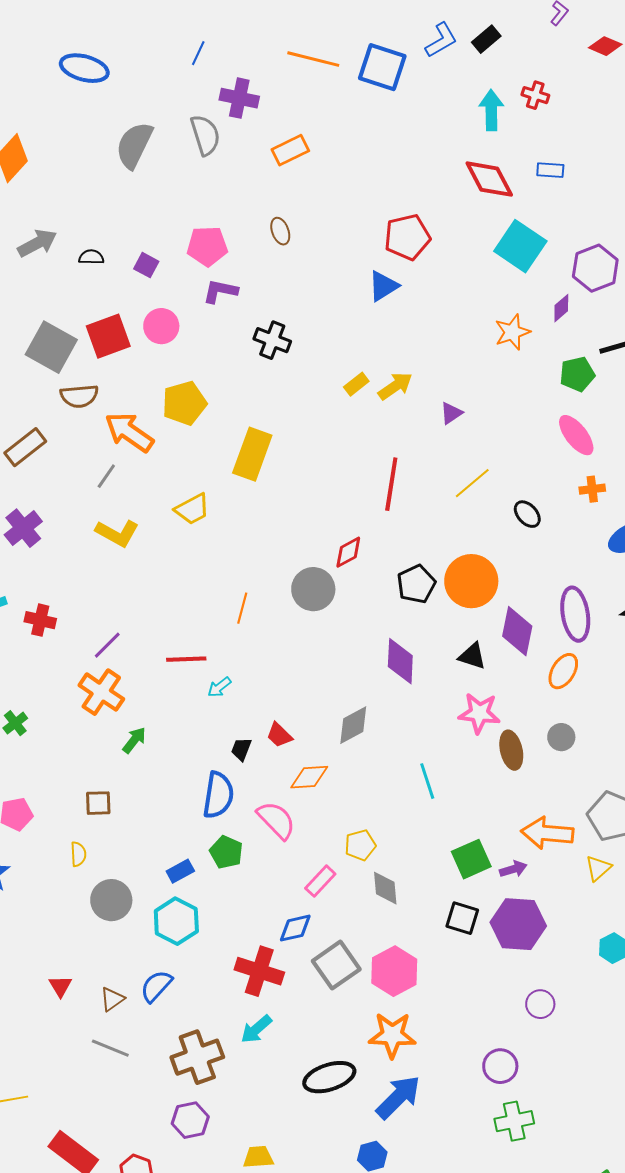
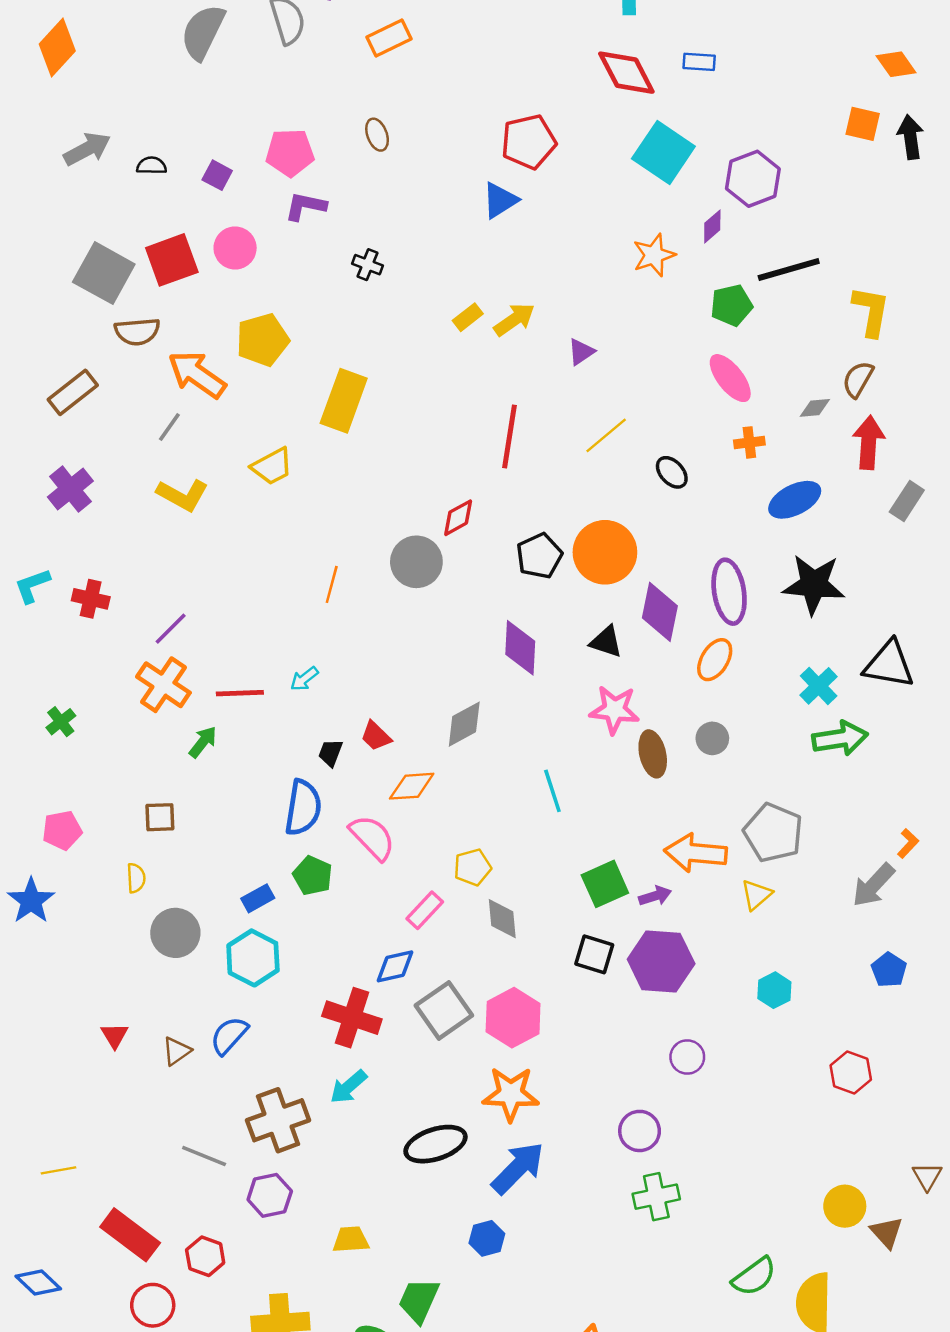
black cross: (272, 340) -> (368, 265), size x0.7
red line: (186, 659) -> (240, 693), moved
gray line: (110, 1048) -> (204, 1156), moved

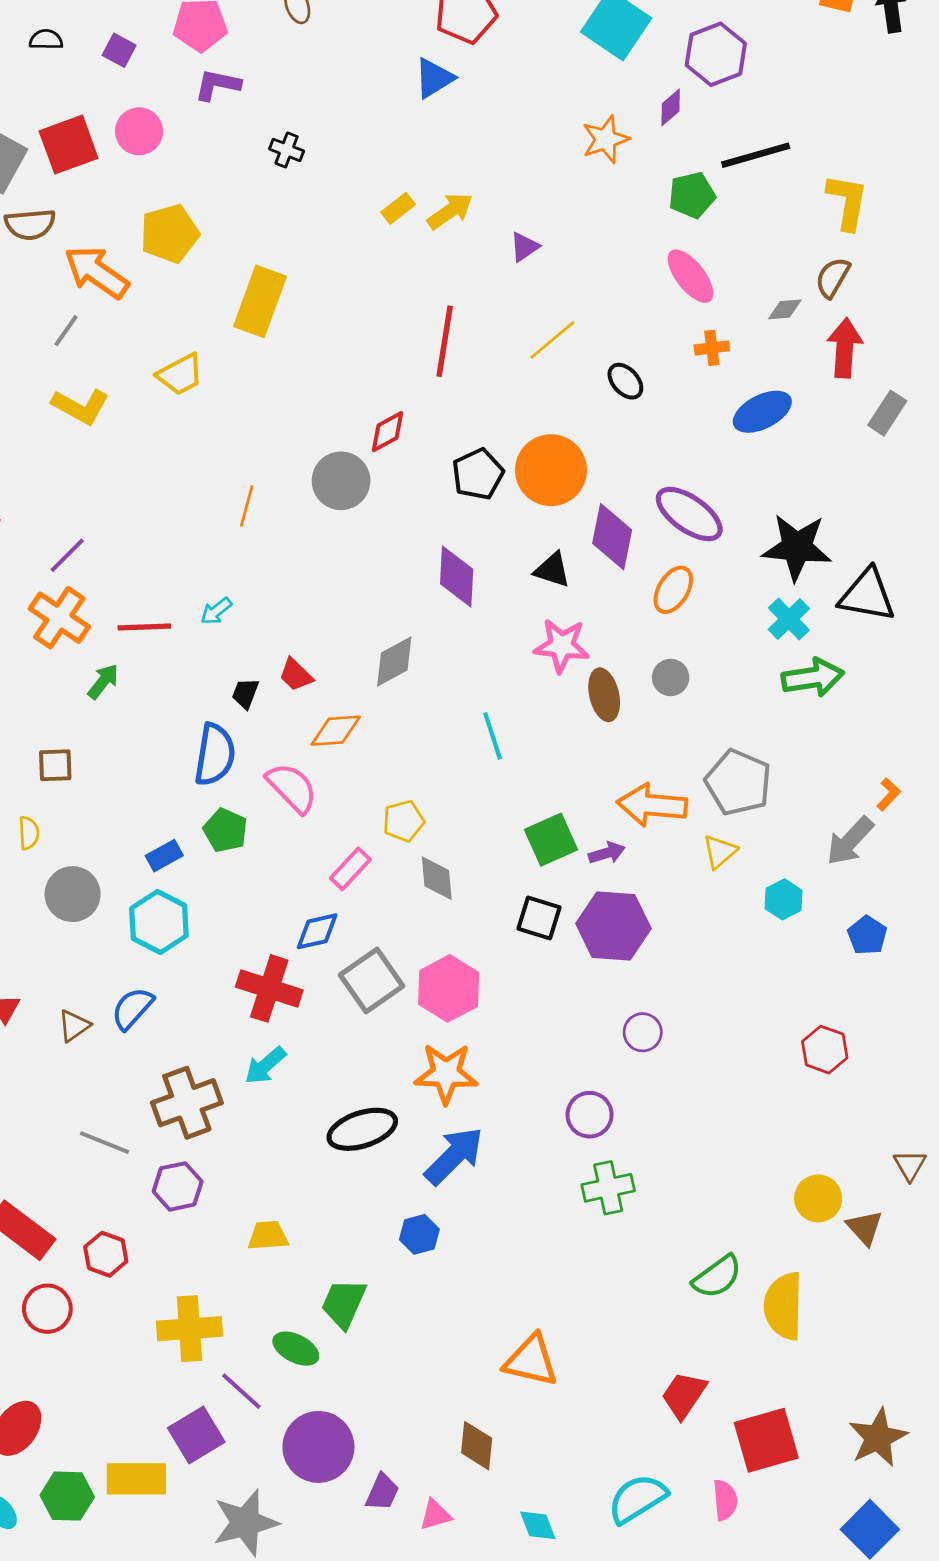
black star: (814, 584) -> (797, 547), moved
purple ellipse: (729, 592) -> (689, 514), turned -46
cyan hexagon: (774, 990) -> (784, 899), moved

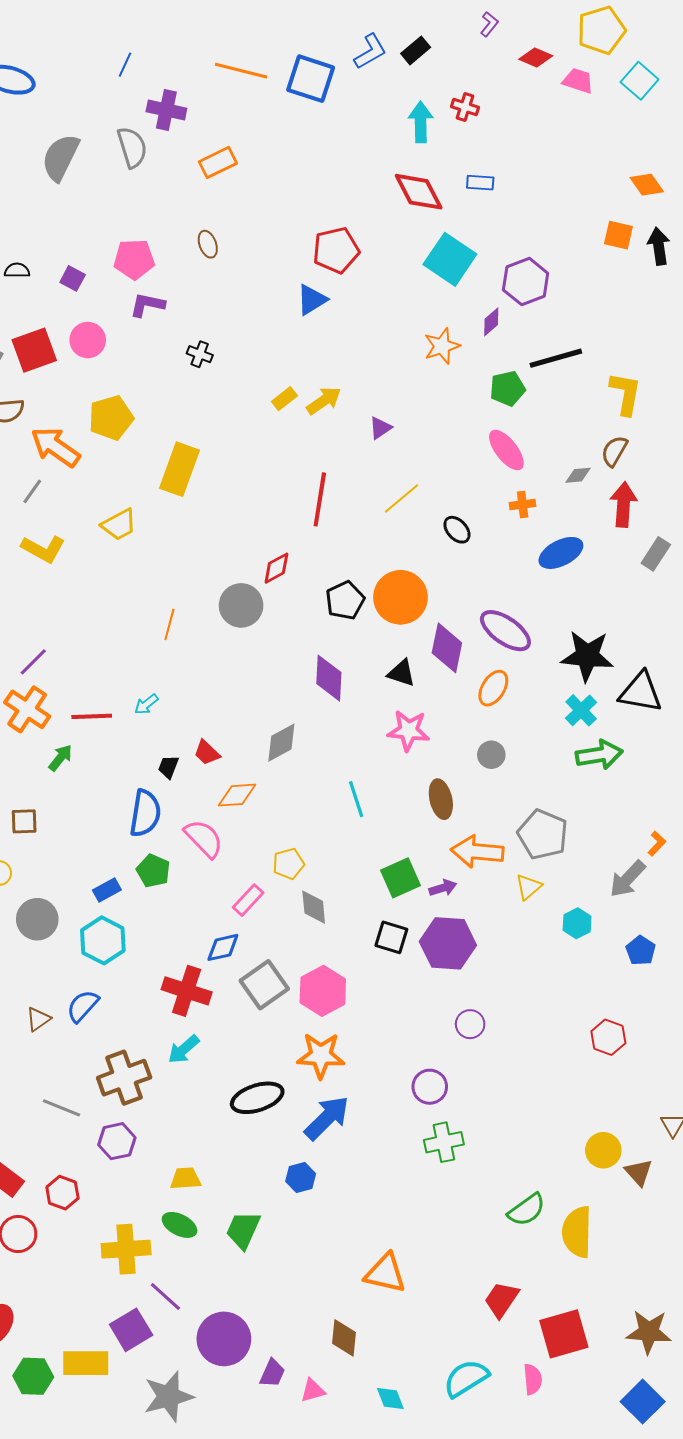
brown ellipse: (604, 695) -> (441, 799), moved
green ellipse: (296, 1349) -> (180, 1225), moved
brown star: (878, 1438) -> (649, 1332), turned 30

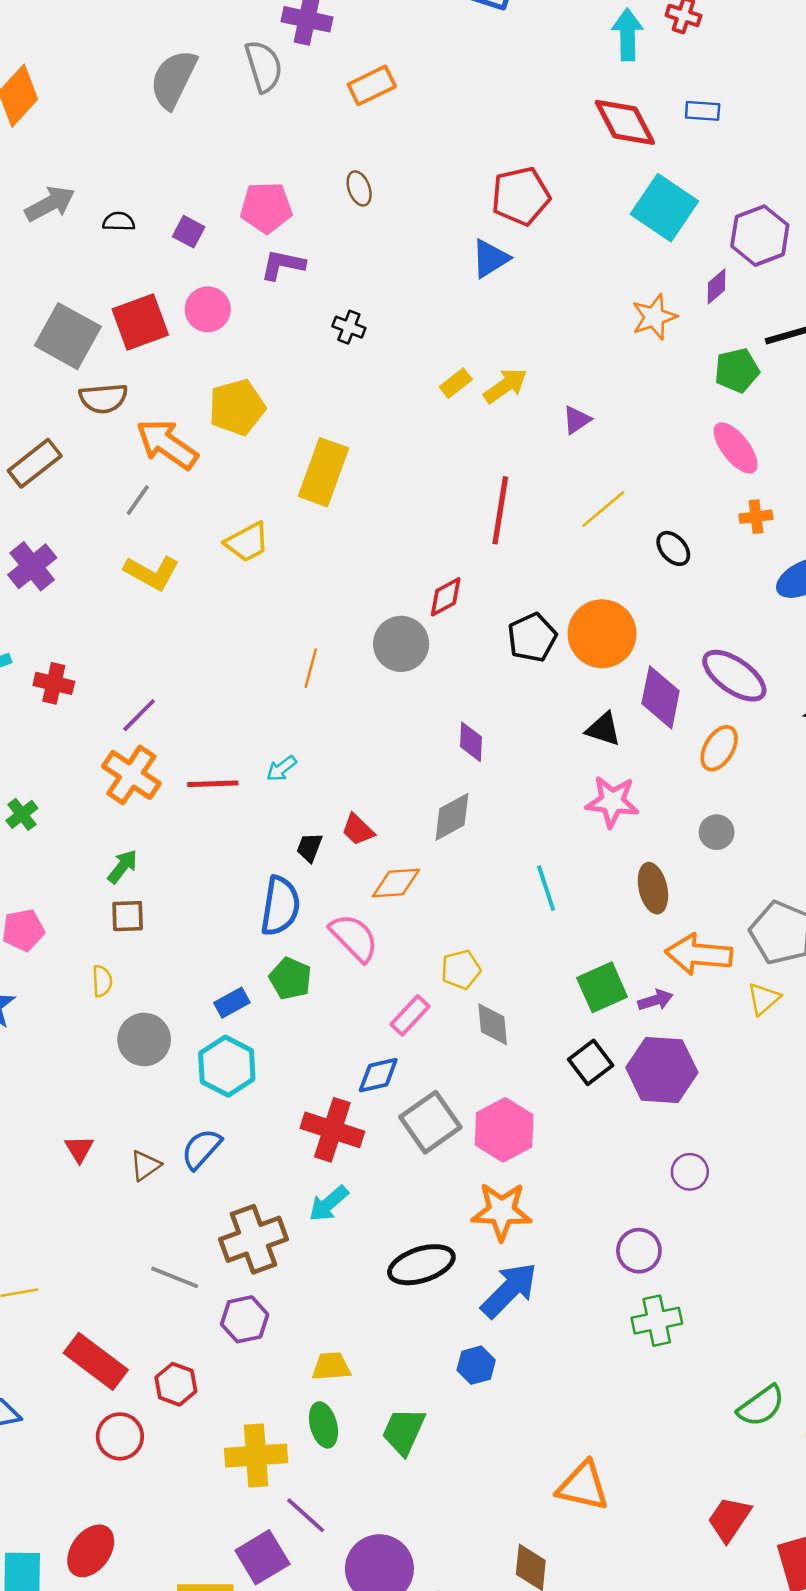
purple diamond: (329, 678) -> (471, 742), moved, size x0.7
green arrow: (60, 758) -> (122, 866), moved
black square: (391, 937) -> (591, 1062), turned 36
green ellipse: (180, 1225) -> (323, 1425), turned 48

